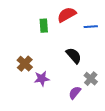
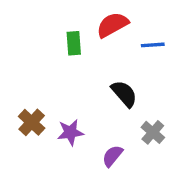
brown cross: (25, 64) -> (32, 122), moved
purple semicircle: (75, 93) -> (112, 156), moved

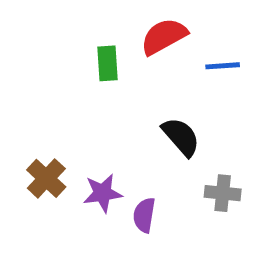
gray cross: (153, 132) -> (223, 193), turned -35
purple semicircle: (112, 156) -> (144, 215), moved, turned -30

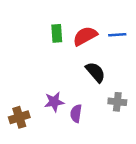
red semicircle: (164, 36) -> (85, 36), moved
brown cross: (46, 178) -> (19, 117), moved, turned 30

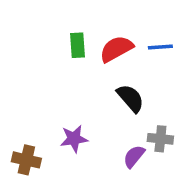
purple semicircle: (76, 113) -> (134, 156), moved, turned 30
brown cross: (19, 117) -> (26, 160), turned 30

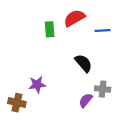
red semicircle: (116, 49) -> (74, 18), moved
purple star: (74, 139) -> (37, 85), moved

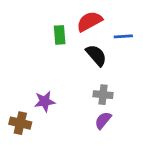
black semicircle: (83, 63) -> (96, 55), moved
gray cross: (103, 89) -> (103, 95), moved

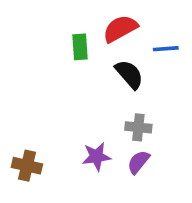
purple star: (45, 101) -> (96, 157), moved

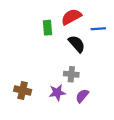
gray cross: (138, 127) -> (71, 74), moved
brown cross: (27, 166) -> (23, 90), moved

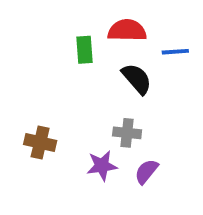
red semicircle: (71, 17) -> (127, 30), turned 30
brown cross: (23, 90) -> (40, 142), moved

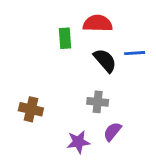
blue line: (175, 52) -> (135, 53), moved
purple star: (102, 166) -> (78, 142), moved

